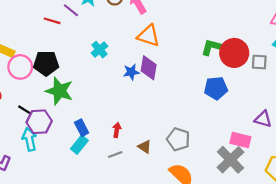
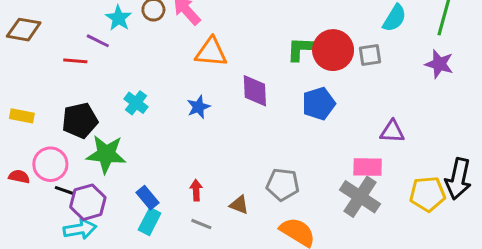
cyan cross: (99, 50) -> (136, 103), moved
pink circle: (20, 67) -> (50, 164), moved
purple diamond: (149, 68) -> (255, 91), moved
cyan arrow: (29, 139) -> (80, 229), turned 105
gray line: (115, 154) -> (201, 224), turned 56

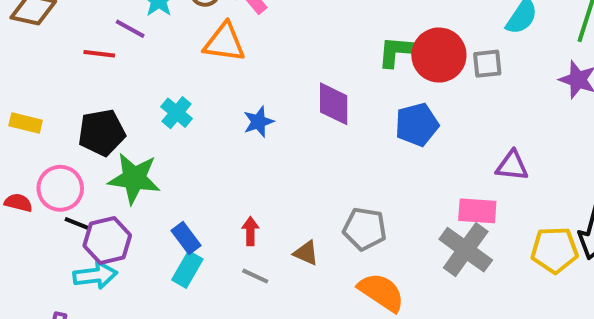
orange triangle: (211, 52) -> (224, 42), moved

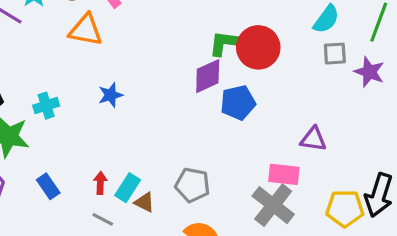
gray square: (487, 64) -> (335, 54), moved
purple diamond: (334, 104) -> (208, 76), moved, turned 63
cyan cross: (177, 113) -> (46, 106), moved, turned 30
cyan rectangle: (187, 269) -> (128, 188), moved

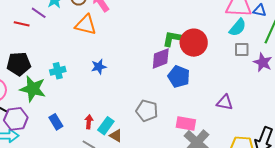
blue pentagon: (238, 103) -> (179, 77), turned 30
pink rectangle: (284, 174) -> (186, 124), moved
gray pentagon: (193, 185) -> (147, 111), moved

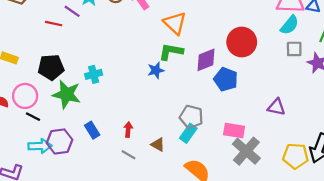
orange triangle: (86, 25) -> (175, 23), moved, turned 30
green L-shape: (174, 39) -> (171, 52), moved
blue star: (99, 67) -> (156, 70), moved
purple hexagon: (16, 119) -> (60, 141), moved
cyan rectangle: (106, 126) -> (188, 133), moved

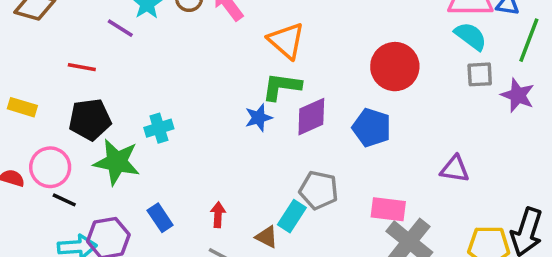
red line: (54, 24) -> (82, 67), moved
cyan semicircle: (290, 25) -> (471, 36), turned -90
purple diamond: (206, 60) -> (311, 117), moved
cyan rectangle: (188, 133) -> (292, 216), moved

